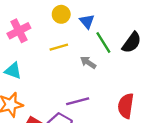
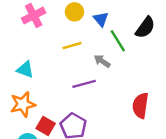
pink cross: (19, 31) -> (34, 15), moved
black semicircle: (132, 42) -> (145, 28), moved
purple line: (78, 101) -> (84, 84), moved

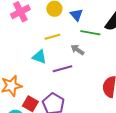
green line: (118, 41) -> (90, 33), turned -48
cyan triangle: (25, 70) -> (39, 57), moved

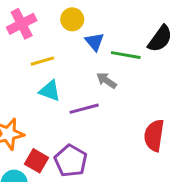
blue triangle: (76, 15) -> (95, 42), moved
yellow line: (52, 37) -> (42, 61), moved

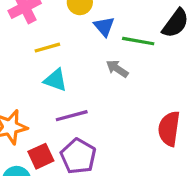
purple line: (84, 109) -> (72, 116), moved
red square: (36, 161) -> (41, 156), turned 35

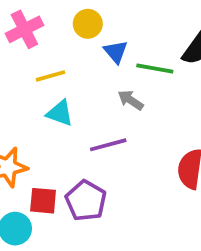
purple line: (72, 116) -> (108, 145), moved
red square: (41, 156) -> (43, 201), turned 30

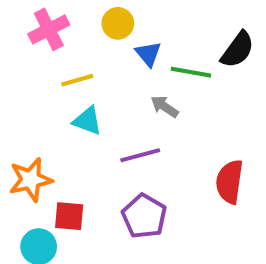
purple pentagon: (86, 201) -> (144, 216), moved

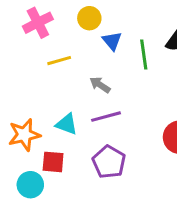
green line: (191, 72) -> (144, 55), turned 72
gray arrow: (165, 107) -> (100, 85), moved
cyan triangle: (87, 121) -> (67, 124), moved

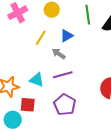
blue triangle: (112, 41) -> (67, 36), moved, turned 40
green line: (144, 55) -> (88, 15), moved
yellow line: (59, 61) -> (41, 38), moved, turned -42

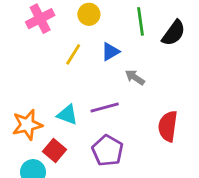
gray arrow: (59, 54) -> (135, 77), moved
red square: (28, 105) -> (54, 151), turned 35

